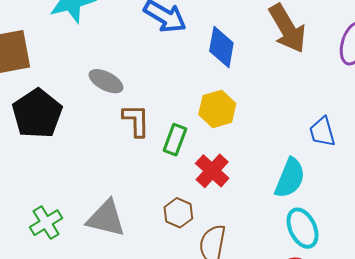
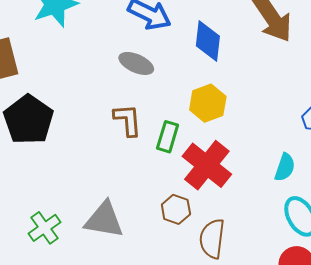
gray ellipse: (106, 81) -> (136, 63), moved
red cross: (212, 171) -> (207, 165), size x1.4
cyan semicircle: (290, 178) -> (285, 167), size x0.7

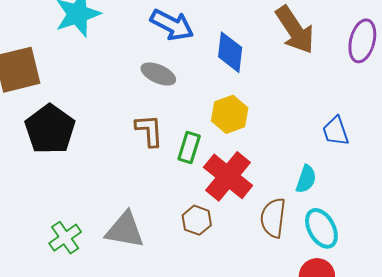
brown semicircle: (212, 239) -> (273, 218), moved

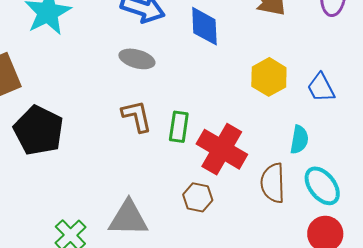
yellow hexagon: (230, 114) -> (269, 77), moved

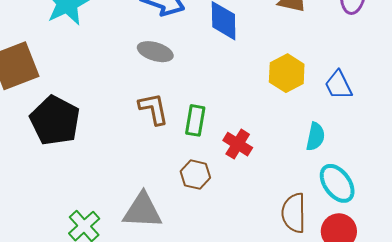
red cross: (222, 149) -> (238, 144), size x0.6
brown semicircle: (273, 183) -> (294, 213), moved
brown hexagon: (198, 197) -> (195, 175), moved

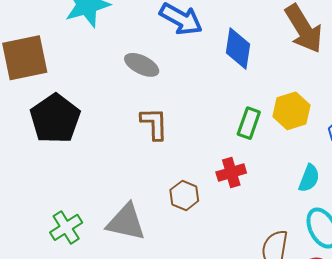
gray ellipse: (155, 52) -> (142, 65), moved
green rectangle: (195, 120) -> (249, 123), moved
red cross: (238, 144) -> (231, 173), turned 32

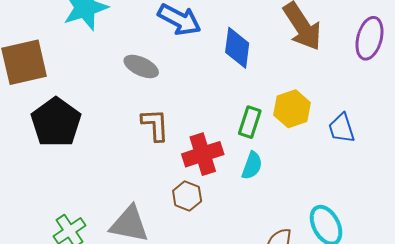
red cross: (231, 173) -> (203, 154), moved, size x1.4
cyan semicircle: (309, 178) -> (252, 166), moved

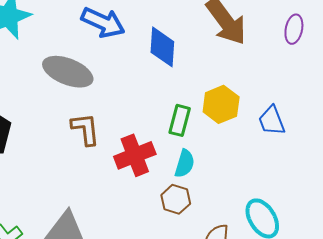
purple ellipse: (369, 38) -> (294, 29), size x0.7
gray ellipse: (141, 66) -> (68, 72), size x1.4
brown hexagon: (187, 196) -> (176, 199), moved

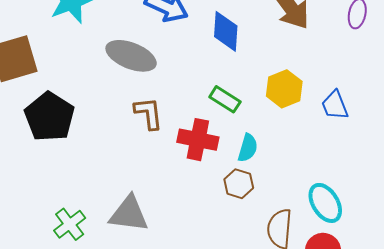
green rectangle: (180, 120) -> (225, 99), moved, turned -72
red cross: (135, 155) -> (198, 140), turned 33

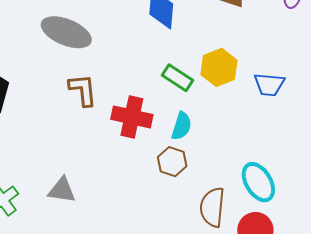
green rectangle: (225, 99) -> (177, 78), moved
blue trapezoid: (335, 105) -> (269, 84), turned -64
gray triangle: (129, 214) -> (62, 190), size x0.7

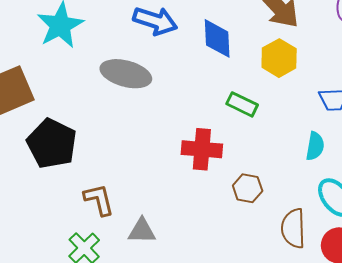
yellow hexagon: (219, 67) -> (279, 58), moved
brown L-shape: (83, 90) -> (99, 200), moved
cyan semicircle: (182, 126) -> (315, 146), moved

